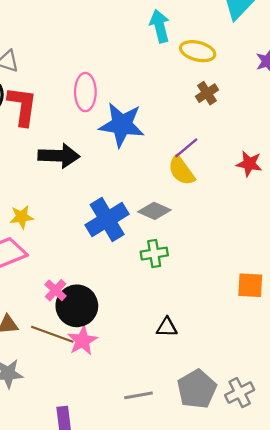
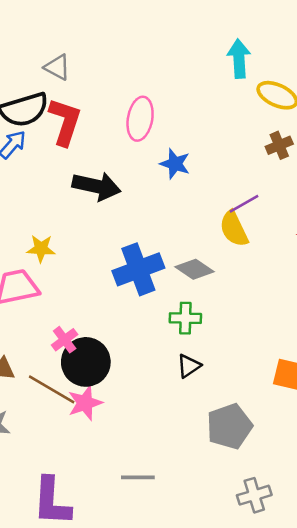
blue star: (122, 125) -> (175, 164), size x0.6
black triangle: (167, 327) -> (189, 366), moved, turned -45
gray pentagon: (197, 389) -> (229, 426), moved

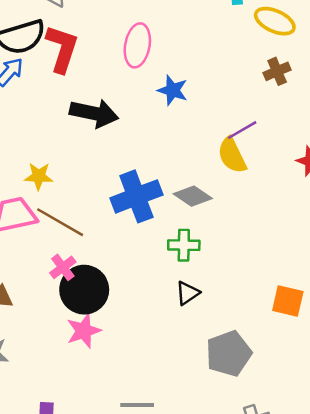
brown line: (52, 389) -> (60, 222), moved

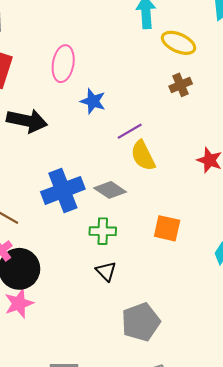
purple line: (242, 130) -> (130, 131), moved
black triangle: (188, 293) -> (106, 271), turned -40
orange square: (288, 301) -> (167, 228), moved

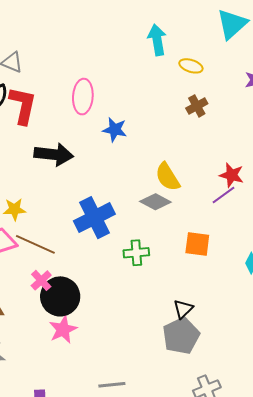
yellow ellipse: (179, 43) -> (191, 66), size x0.7
purple line: (130, 131) -> (224, 195), moved
gray diamond: (110, 190) -> (155, 202), moved
black triangle: (106, 271) -> (183, 309), moved, turned 35

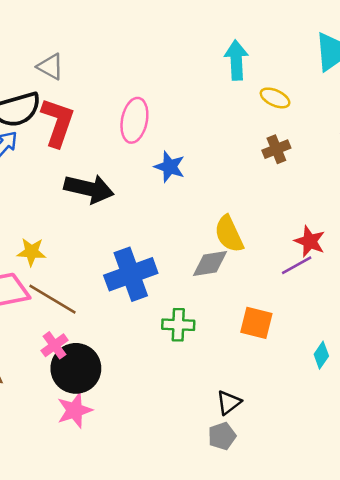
gray diamond: (155, 202) -> (210, 264), turned -44
gray pentagon: (181, 336) -> (222, 436), size x0.6

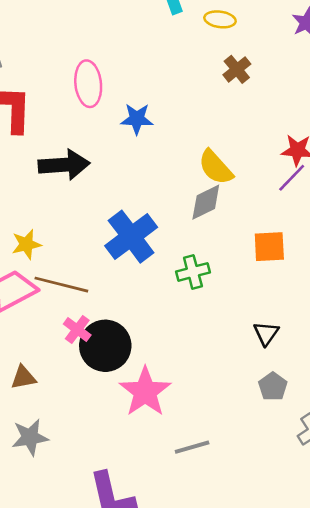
pink star: (75, 410) -> (145, 392), moved, size x1.4
gray pentagon: (222, 436) -> (273, 386), moved

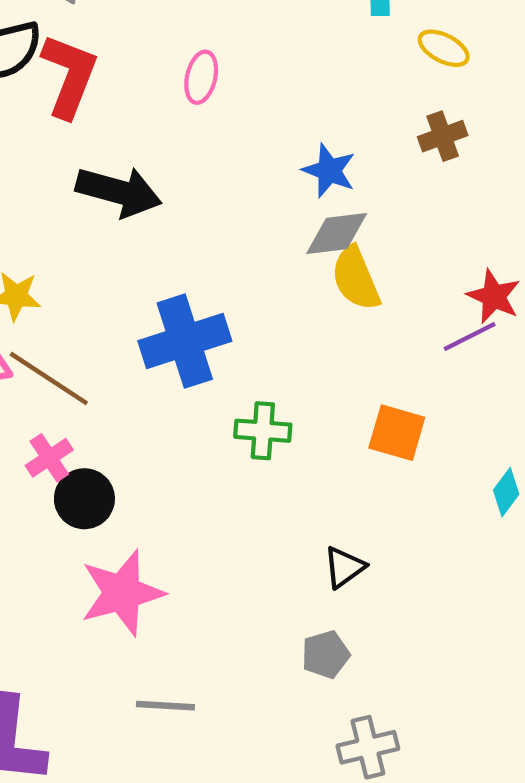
pink ellipse: (88, 84) -> (201, 77), size x0.7
blue star: (137, 119) -> (329, 171), moved
gray diamond: (206, 202) -> (337, 233), moved
black circle: (105, 346) -> (84, 499), size x0.7

